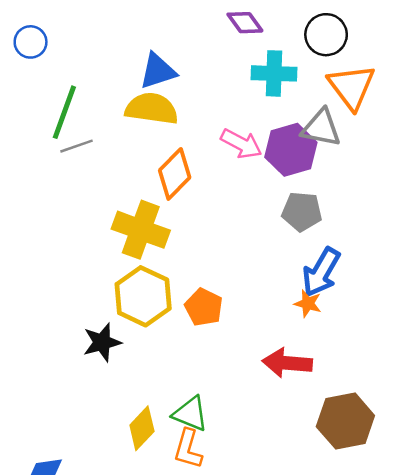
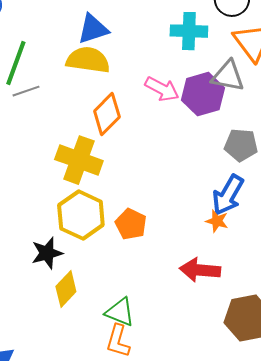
gray pentagon: (302, 212) -> (241, 145), moved
yellow diamond: (142, 428) -> (66, 289), moved

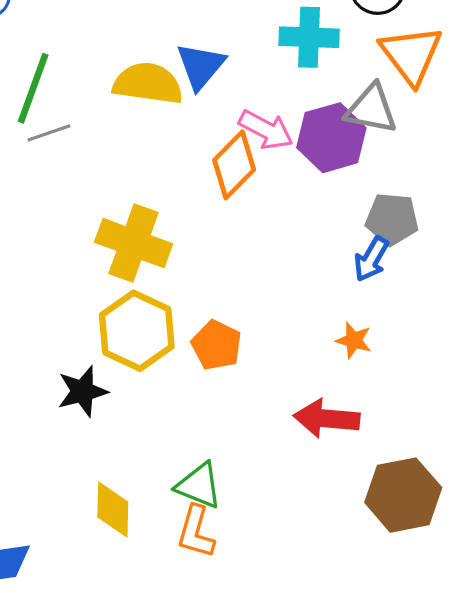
blue triangle: (93, 29) -> (201, 66), moved, turned -32
orange diamond: (107, 114) -> (234, 165), moved
blue arrow: (228, 195) -> (371, 259), moved, size x0.7
yellow diamond: (66, 289) -> (113, 509), moved, turned -42

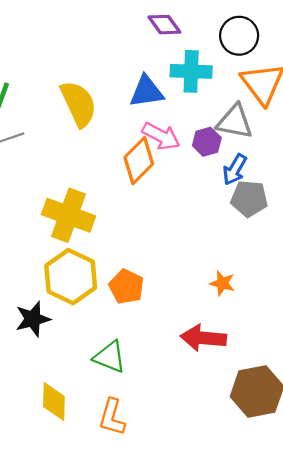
blue triangle: (201, 66) -> (147, 91), moved, turned 42
yellow semicircle: (148, 83) -> (79, 104), turned 57
purple hexagon: (331, 138) -> (207, 142), size x0.6
blue arrow: (371, 259) -> (235, 170), moved
green triangle: (199, 486) -> (110, 357), moved

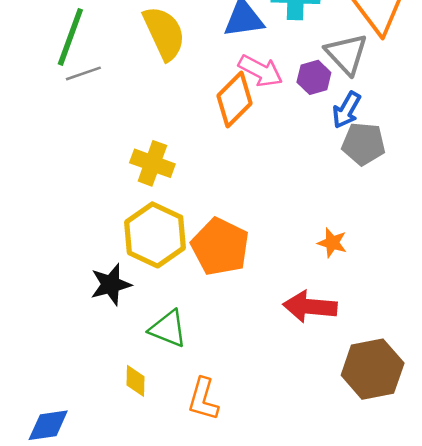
gray triangle: (235, 122) -> (347, 54), turned 36
yellow cross: (68, 215) -> (152, 163), size x0.7
orange pentagon: (126, 287) -> (220, 247), size x1.4
green triangle: (110, 357) -> (168, 329), moved
yellow diamond: (54, 402) -> (135, 381), size x0.7

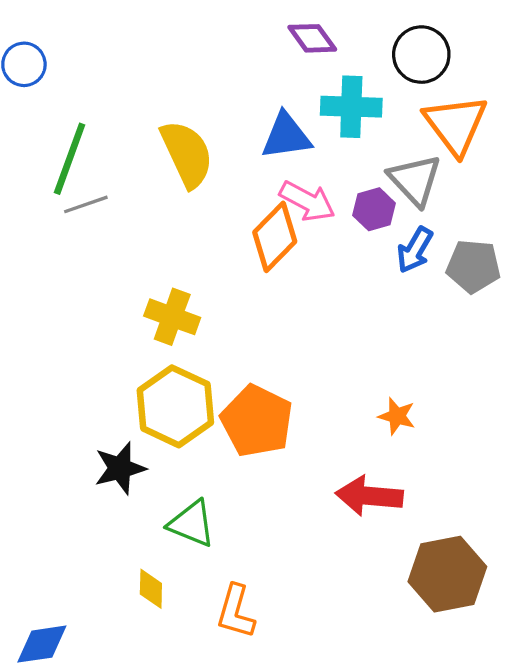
gray pentagon: (363, 144) -> (473, 266), moved

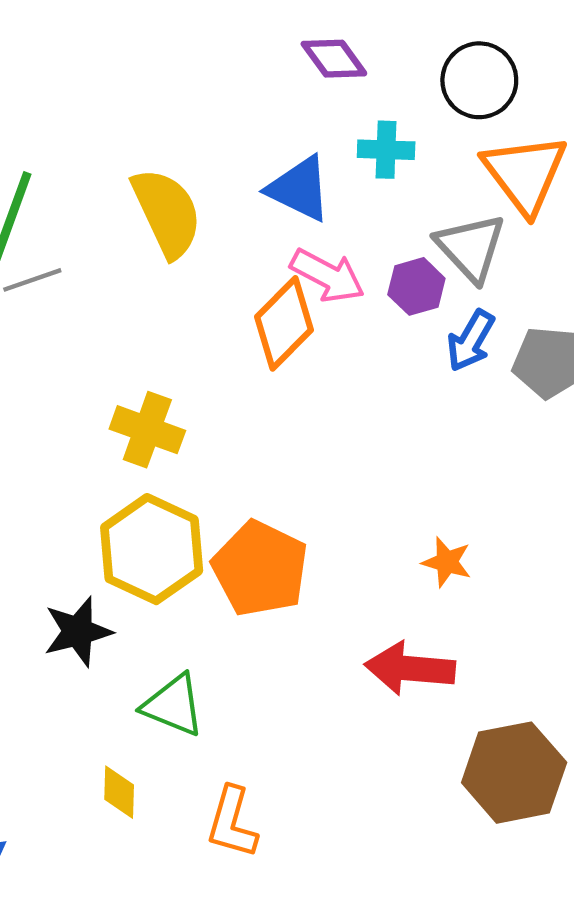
cyan cross: (351, 107) -> (386, 150), size x0.7
blue triangle: (286, 136) -> (299, 189), turned 34

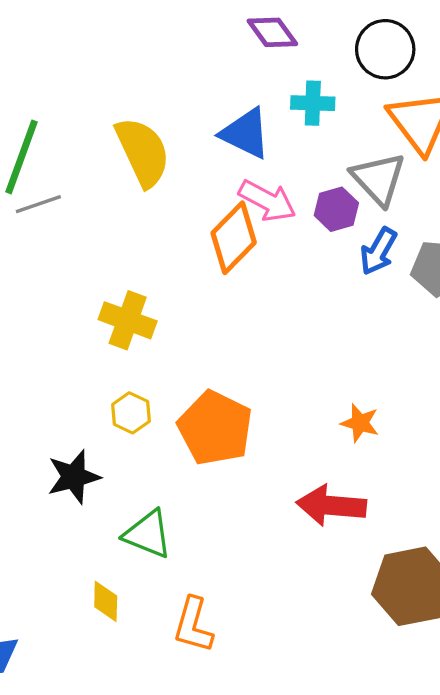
yellow hexagon: (152, 549) -> (131, 413), size x0.5

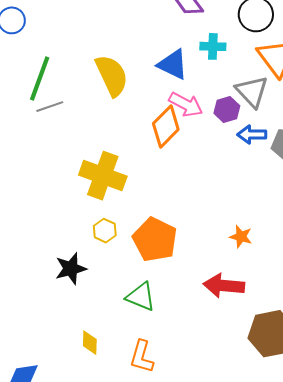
blue arrow: (378, 251) -> (252, 135), turned 60
yellow cross: (128, 320) -> (103, 176), size x1.4
green triangle: (148, 534) -> (141, 297), moved

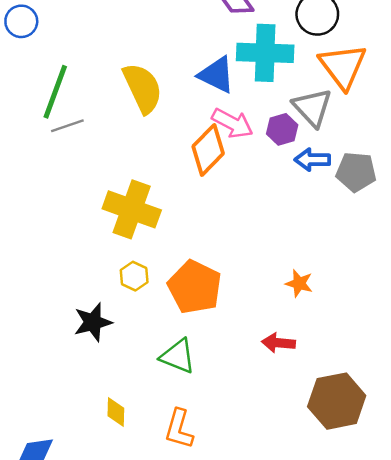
cyan cross: (213, 46) -> (265, 53), size x1.8
red arrow: (224, 286) -> (278, 343), size x0.7

